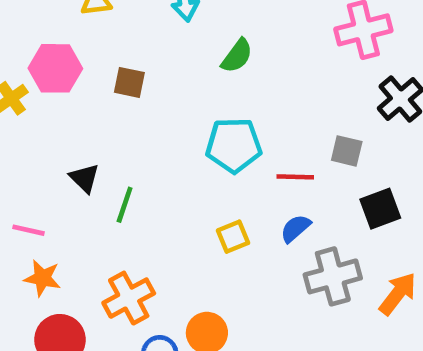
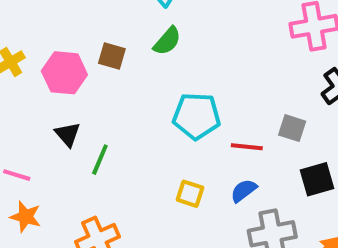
green semicircle: (237, 56) -> (167, 41), moved
pink hexagon: (55, 68) -> (64, 73), moved
yellow square: (233, 237) -> (190, 194), turned 36

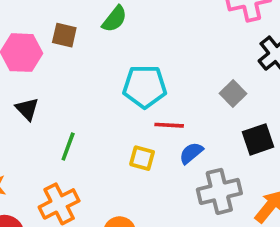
gray square: (292, 128) -> (233, 93), turned 30
red line: (247, 147) -> (169, 125), moved
green line: (100, 160) -> (68, 147), moved

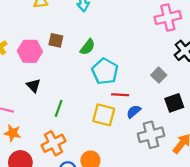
green semicircle: (115, 19) -> (88, 47), moved
cyan pentagon: (145, 87) -> (105, 71), turned 30
yellow square: (142, 158) -> (104, 115), size x1.5

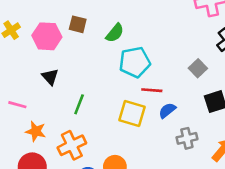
cyan pentagon: (105, 71) -> (135, 62), turned 30
orange star: (13, 133) -> (36, 131), moved
gray cross: (151, 135) -> (187, 138), size x0.7

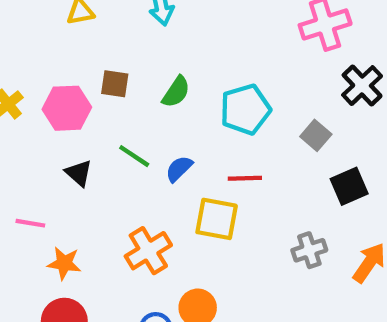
cyan pentagon: (135, 62) -> (245, 109), moved
green line: (79, 104) -> (134, 156), moved, turned -72
blue semicircle: (167, 110) -> (179, 169), moved
orange cross: (72, 145) -> (148, 251), moved

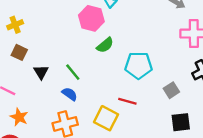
brown square: (115, 84) -> (19, 52), moved
pink hexagon: (67, 108) -> (91, 18), moved
blue semicircle: (179, 169) -> (70, 94), moved, turned 63

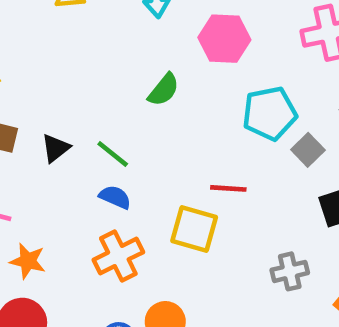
pink hexagon: (91, 18) -> (224, 39), moved
cyan pentagon: (139, 65) -> (270, 113), moved
black triangle: (41, 72) -> (56, 148), moved, turned 35

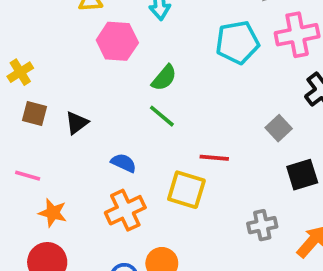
pink hexagon: (224, 39) -> (117, 41), moved
cyan pentagon: (270, 113) -> (237, 42), moved
green line: (113, 154) -> (162, 116), moved

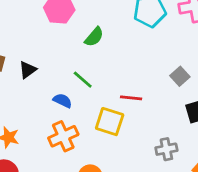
green line: (162, 116) -> (83, 80), moved

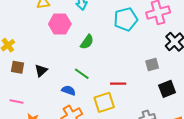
gray square: (180, 76) -> (152, 64), turned 32
yellow square: (110, 122) -> (104, 102), turned -30

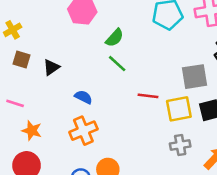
gray square: (152, 64) -> (195, 77), size x1.5
green line: (82, 74) -> (117, 64), moved
yellow square: (104, 102) -> (179, 109), moved

